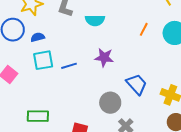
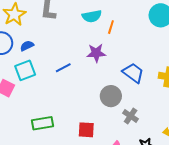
cyan semicircle: (95, 20) -> (92, 16), moved
orange line: (144, 29) -> (111, 27), moved
cyan square: (43, 60) -> (25, 70), moved

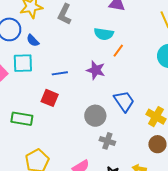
blue semicircle: (27, 46) -> (33, 40), turned -128
gray cross: (131, 116) -> (107, 141), turned -35
red square: (86, 130) -> (50, 98), moved

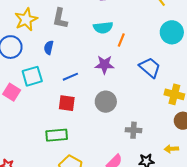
blue semicircle: (33, 40) -> (49, 48), moved, turned 72
blue trapezoid: (124, 101) -> (150, 67), moved
gray circle: (95, 116) -> (106, 102), moved
green rectangle: (22, 119) -> (57, 135), moved

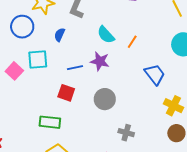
cyan semicircle: (103, 28) -> (106, 35), moved, turned 42
purple star: (104, 65) -> (100, 61), moved

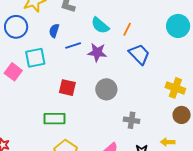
blue line: (75, 68) -> (73, 46), moved
blue trapezoid: (155, 74) -> (139, 54), moved

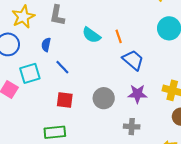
orange line: (127, 29) -> (119, 36), turned -40
blue line: (73, 46) -> (62, 67), moved, turned 70
purple star: (97, 52) -> (137, 94), moved

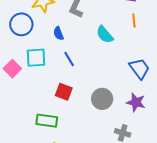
orange line: (119, 36) -> (134, 20), moved
blue semicircle: (46, 45) -> (58, 33), turned -48

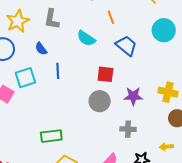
blue line: (69, 59) -> (58, 71), turned 42
blue trapezoid: (139, 69) -> (126, 46), moved
red square: (64, 92) -> (105, 74), moved

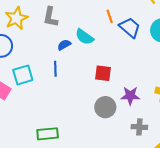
blue trapezoid: (126, 46) -> (130, 27), moved
blue semicircle: (41, 49) -> (64, 45), moved, turned 96
gray circle: (100, 101) -> (105, 107), moved
gray cross: (128, 129) -> (139, 127), moved

